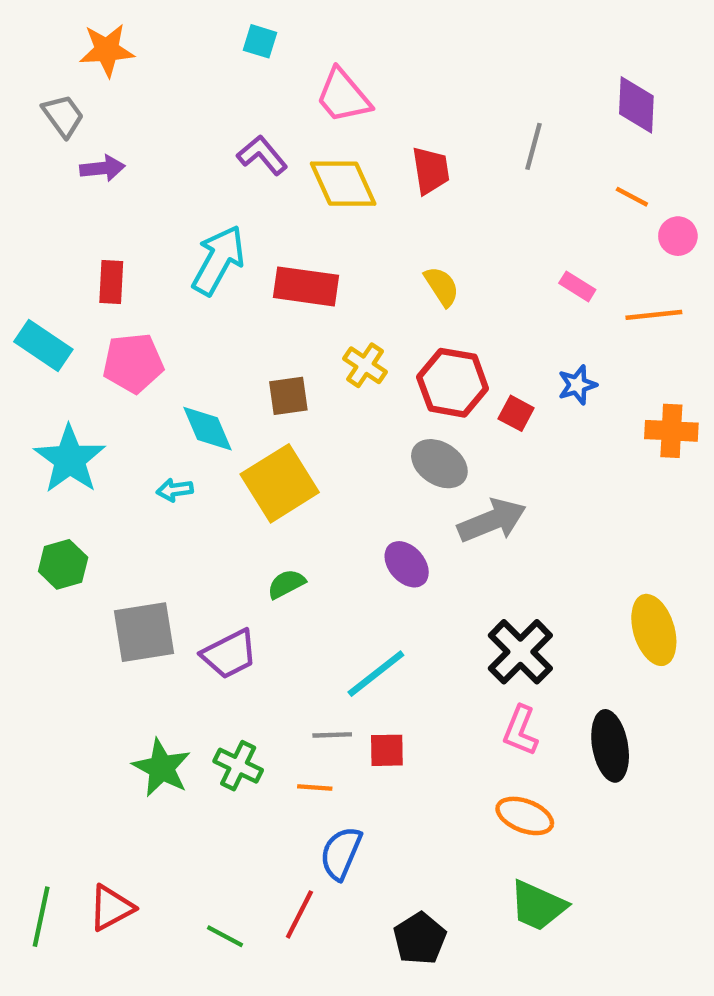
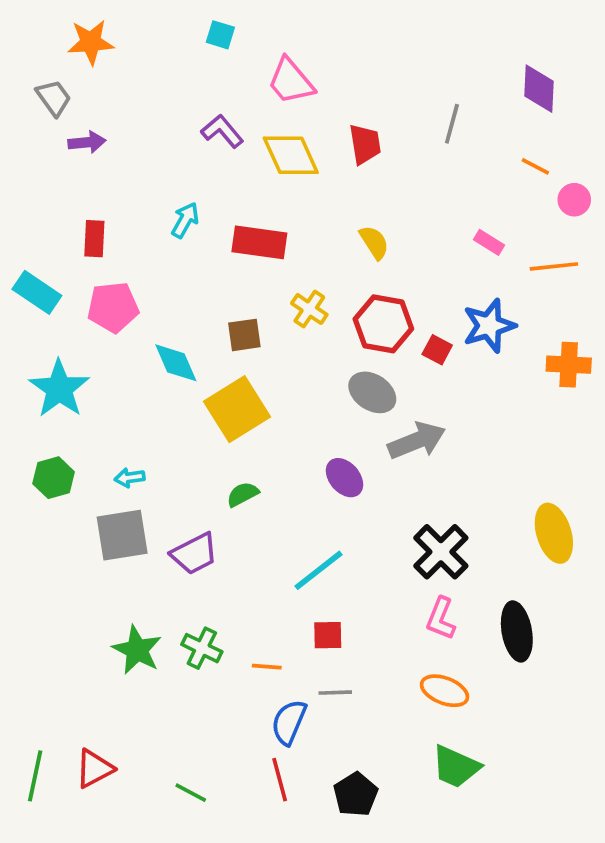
cyan arrow: (218, 260) -> (185, 220), size x0.6
blue star: (577, 385) -> (489, 326), size x1.6
cyan arrow: (175, 490) -> (130, 478), moved
gray line: (332, 735) -> (335, 693), moved
red line: (299, 914) -> (280, 780), moved, turned -42

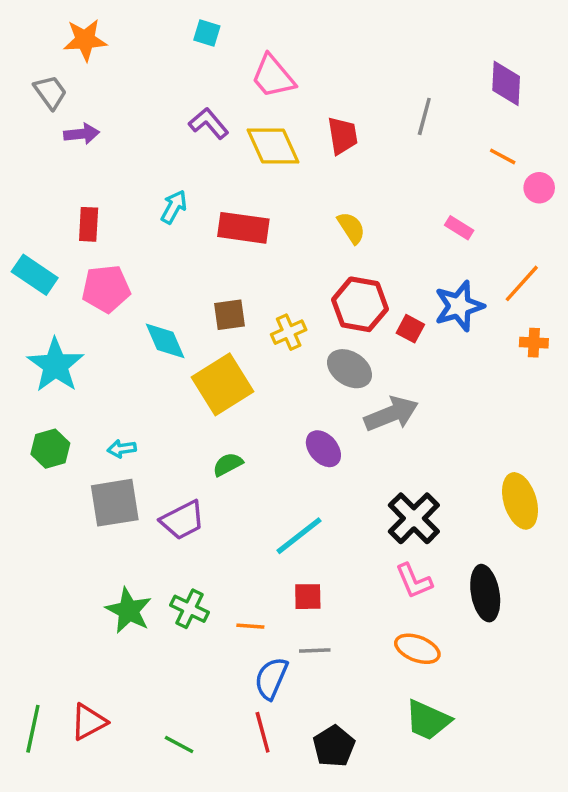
orange line: (554, 266) -> (522, 283), moved, turned -42
yellow cross: (309, 309) -> (289, 332), moved, turned 32
orange cross: (569, 365) -> (534, 343), size x0.7
pink L-shape: (441, 618) -> (414, 581), turned -45

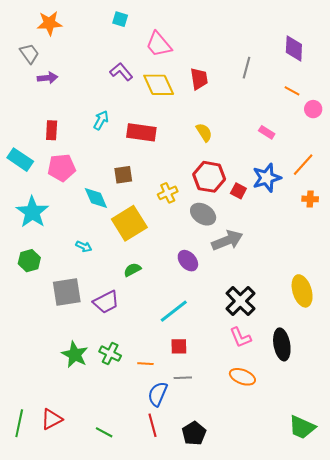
brown square: (229, 315) -> (123, 175), moved
cyan arrow: (122, 449) -> (84, 246), moved, turned -147
green trapezoid: (428, 720) -> (302, 427), moved

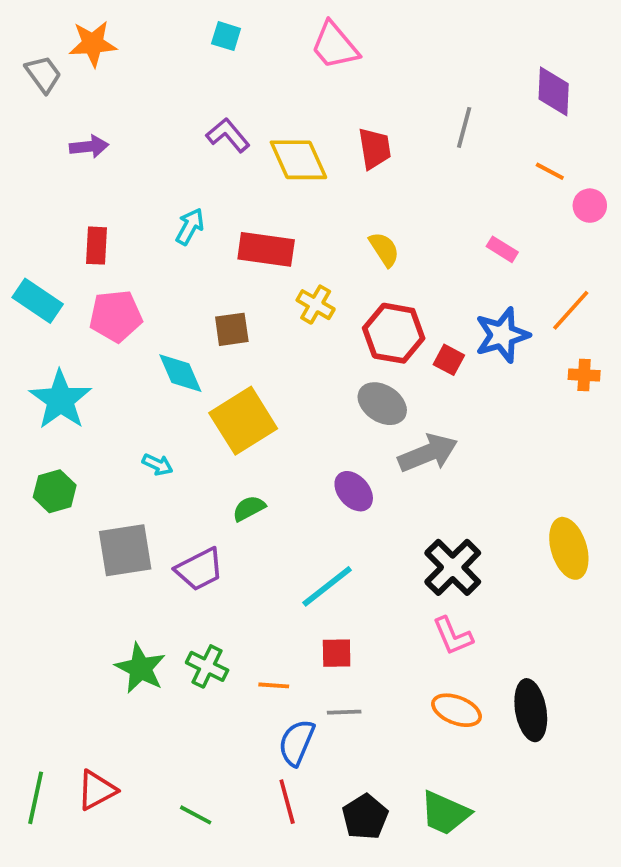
pink trapezoid: (159, 44) -> (335, 46), moved
gray trapezoid: (29, 54) -> (43, 74), moved
yellow cross: (168, 193) -> (316, 305), moved, turned -36
black ellipse: (282, 344) -> (531, 710), moved
green trapezoid: (302, 427) -> (445, 813), moved

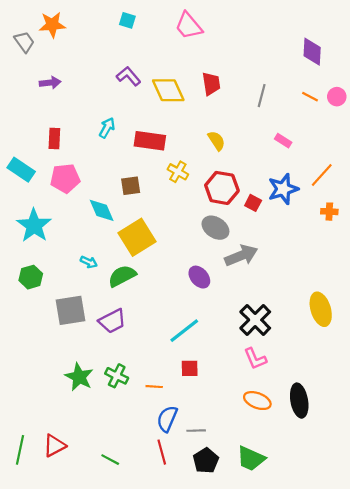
gray line: (464, 127) -> (262, 96), moved
pink circle: (590, 206) -> (337, 97), moved
green semicircle: (249, 508) -> (122, 276), moved, size x1.5
gray line: (344, 712) -> (196, 431), moved

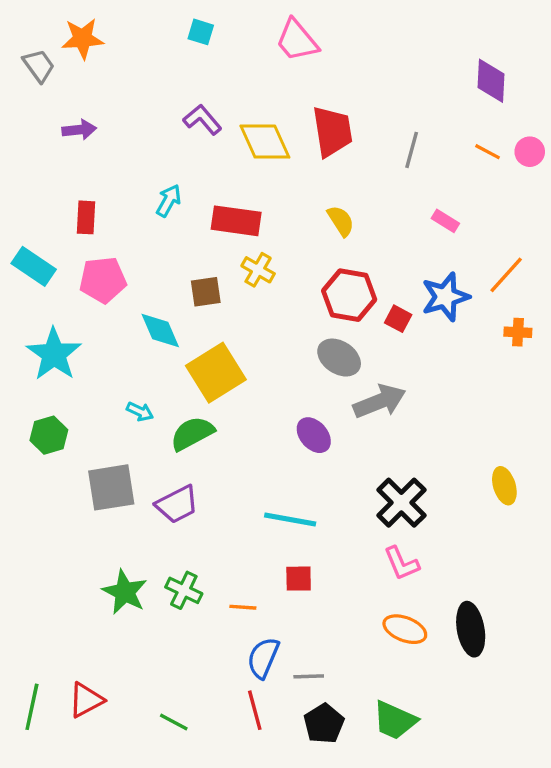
red trapezoid: (211, 84) -> (332, 131), size x1.4
yellow cross: (178, 172) -> (258, 270), moved
yellow ellipse: (321, 309) -> (504, 486), size x0.7
cyan line: (184, 331) -> (290, 519), turned 48

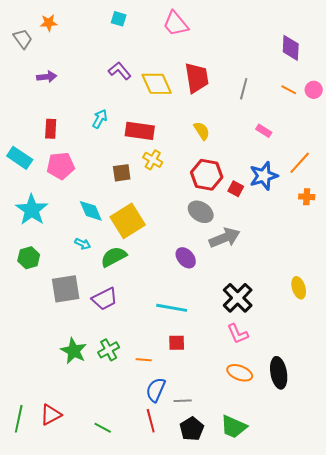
orange star: (83, 39) -> (49, 23), size x0.7
cyan diamond: (160, 331) -> (91, 211), moved
green cross: (184, 590) -> (109, 350), turned 35

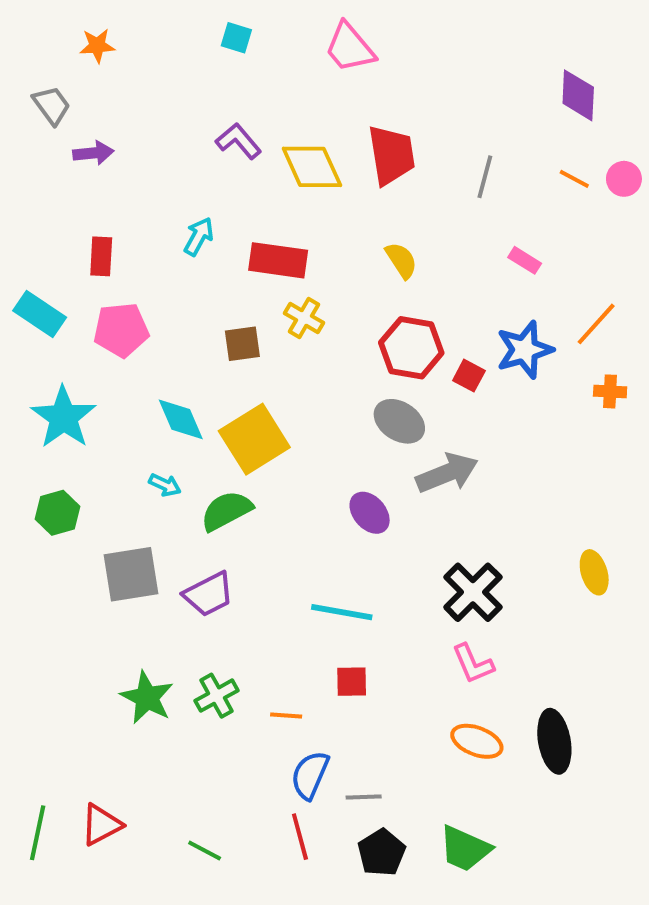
gray trapezoid: (23, 39) -> (52, 105), moved

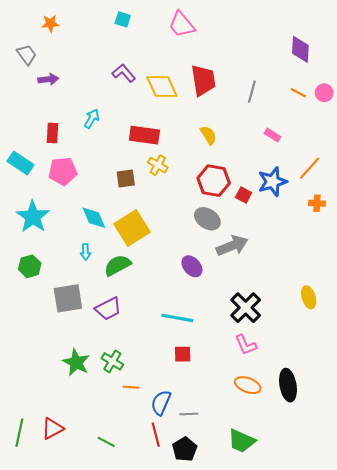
cyan arrow: (199, 236) -> (92, 119), moved
cyan arrow: (165, 485) -> (86, 252), turned 63
green cross: (217, 696) -> (112, 361), turned -30
orange line: (286, 715) -> (131, 387), moved
black pentagon: (381, 853) -> (185, 449), moved

